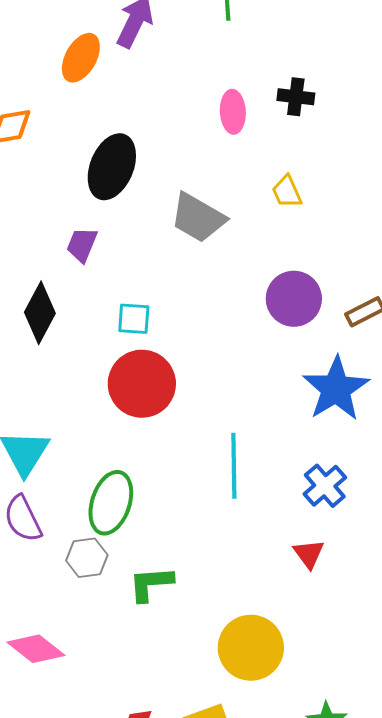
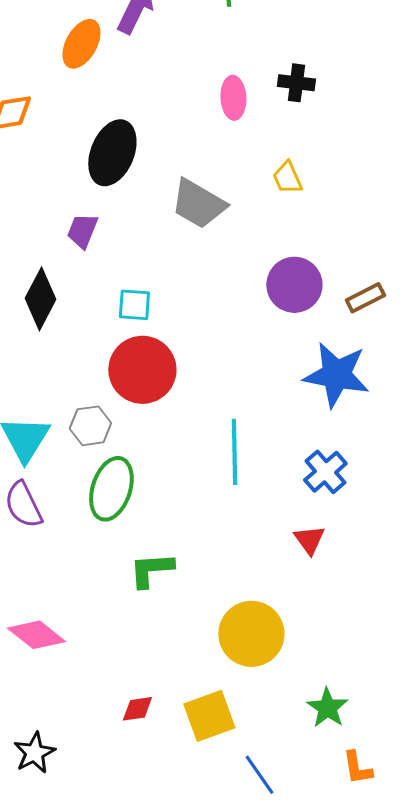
blue star: (336, 389) -> (336, 375), turned -30
gray hexagon: (87, 558) -> (90, 426), moved

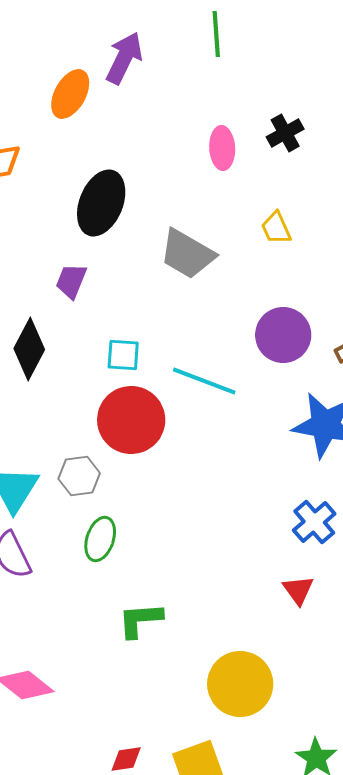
black cross: (296, 83) -> (285, 133), turned -36
cyan line: (234, 452) -> (204, 381), moved, turned -68
green ellipse: (111, 489) -> (100, 539), size x0.7

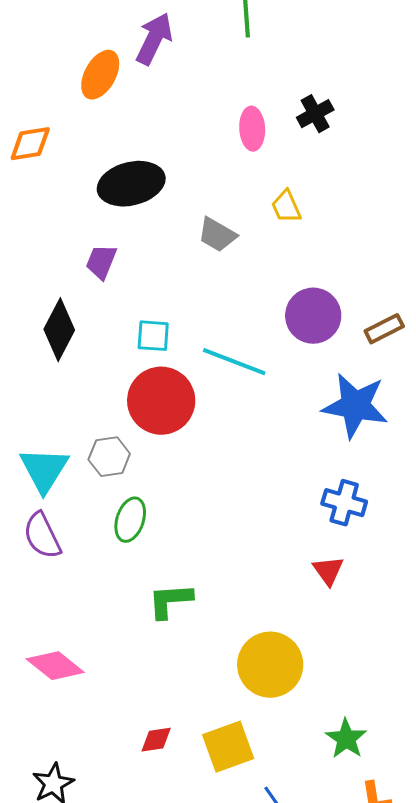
black ellipse: (101, 203) -> (131, 184), turned 54
yellow trapezoid: (276, 228) -> (286, 207), moved
gray trapezoid: (187, 254) -> (217, 235), size x0.7
blue cross: (314, 522) -> (344, 503), turned -33

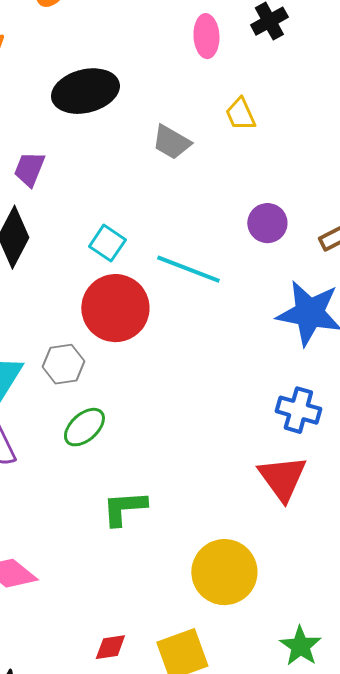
purple trapezoid: (101, 262) -> (29, 169), moved
purple circle: (313, 316) -> (267, 223), size x0.7
cyan square: (153, 336) -> (107, 243), turned 30
green ellipse: (130, 520) -> (84, 427), turned 30
red triangle: (328, 571) -> (282, 478), size x1.6

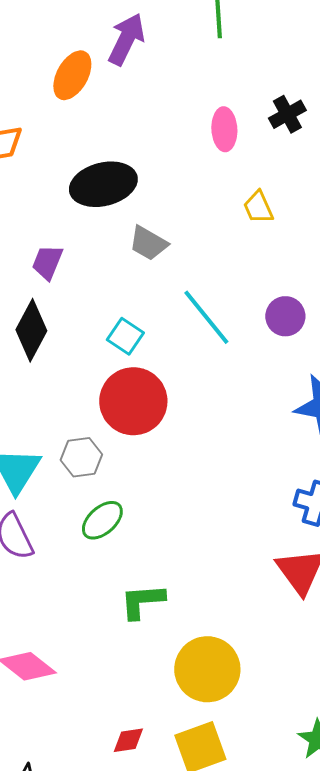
gray trapezoid: (171, 142) -> (148, 243), moved
cyan line: (188, 269) -> (206, 317), moved, turned 30
yellow circle: (224, 572) -> (207, 669), moved

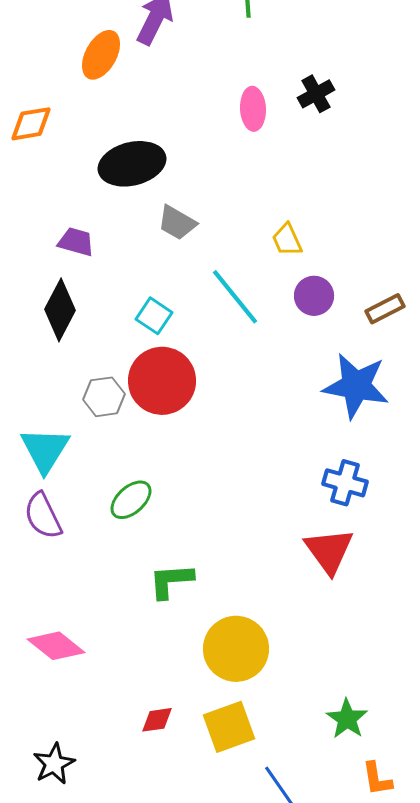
yellow trapezoid: (258, 207) -> (287, 240), moved
purple trapezoid: (47, 262) -> (76, 242), turned 84
gray hexagon: (81, 457) -> (104, 397), moved

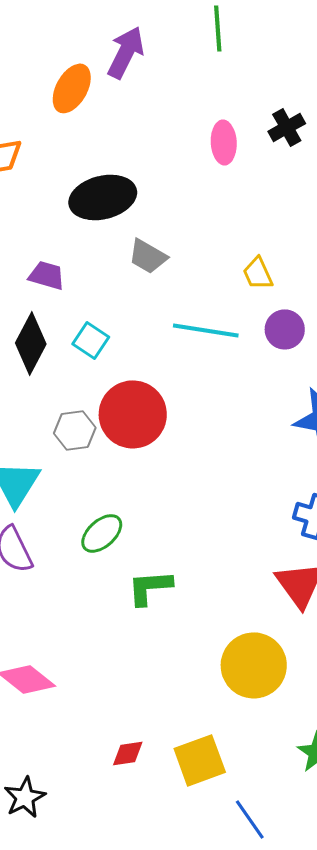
cyan line: (235, 297) -> (206, 330), turned -42
cyan square: (154, 316) -> (91, 340), moved
green L-shape: (171, 581) -> (150, 587), moved
yellow circle: (236, 649) -> (254, 665), moved

